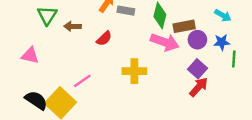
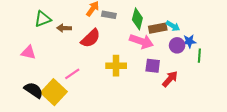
green triangle: (47, 15) -> (43, 19), turned 36
cyan arrow: (223, 15) -> (173, 26), moved
red semicircle: (104, 38) -> (91, 38), size x1.5
purple circle: (197, 40) -> (177, 45), moved
purple square: (197, 69) -> (153, 66), moved, turned -35

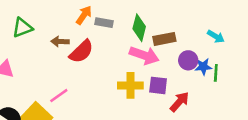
cyan arrow: (173, 26) -> (216, 36), moved
brown arrow: (64, 28) -> (60, 41), moved
blue star: (189, 41) -> (203, 67), moved
yellow cross: (116, 66) -> (130, 85), moved

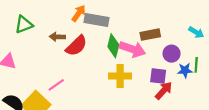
gray rectangle: (104, 23) -> (97, 20), size x1.5
green diamond: (139, 28) -> (113, 46), moved
blue star: (203, 67) -> (185, 70), moved
purple square: (158, 85) -> (158, 76), moved

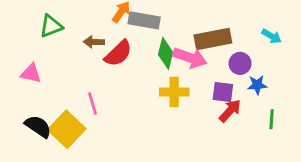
brown rectangle: (150, 35) -> (213, 39), size x1.4
green line: (196, 65) -> (272, 119), moved
pink line: (56, 85) -> (93, 104), turned -72

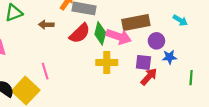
red semicircle: (118, 53) -> (80, 33), moved
green line: (272, 119) -> (191, 78), moved

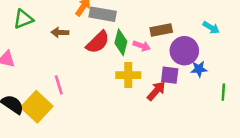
brown rectangle: (136, 22) -> (161, 30), size x0.7
pink arrow: (119, 37) -> (142, 46), size x0.6
purple circle: (156, 41) -> (184, 51), size x1.5
red arrow: (149, 77) -> (156, 91), moved

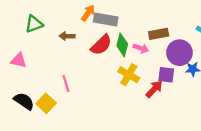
yellow cross: (128, 75) -> (129, 75), turned 30
yellow square: (37, 107) -> (46, 103), size x0.7

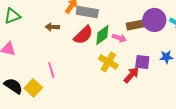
green triangle: (34, 24) -> (12, 16), moved
green diamond: (122, 45) -> (102, 35), turned 40
purple circle: (179, 53) -> (154, 20), moved

